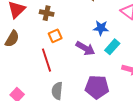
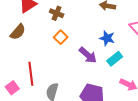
orange square: (55, 36) -> (61, 37), turned -32
red line: (47, 60) -> (31, 74), moved

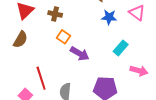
blue star: (107, 38) -> (109, 17), moved
purple arrow: (88, 55) -> (80, 54), moved

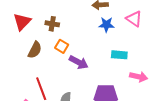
brown semicircle: (20, 40) -> (35, 50), moved
cyan rectangle: (121, 48) -> (119, 55), turned 56

